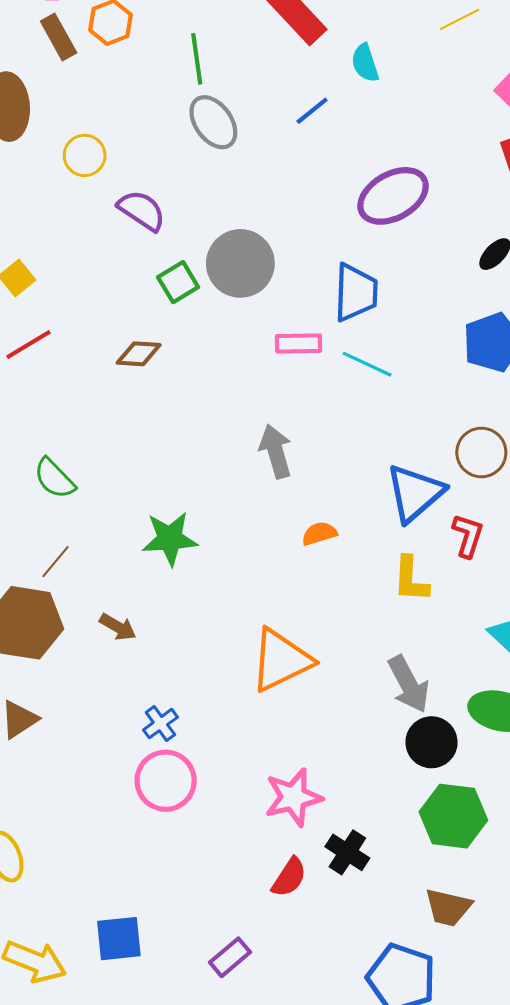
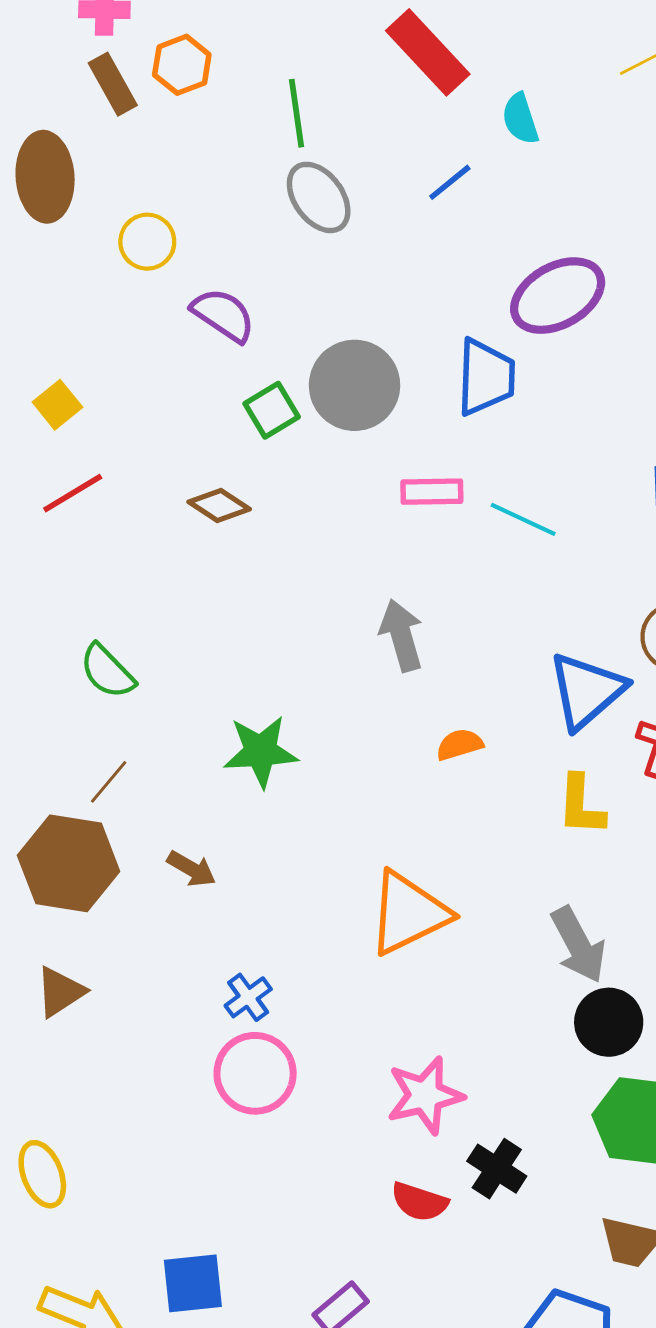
blue trapezoid: (356, 293) -> (486, 377), moved
brown diamond: (139, 354) -> (219, 506), turned 30
red semicircle: (289, 877) -> (419, 1202), turned 75

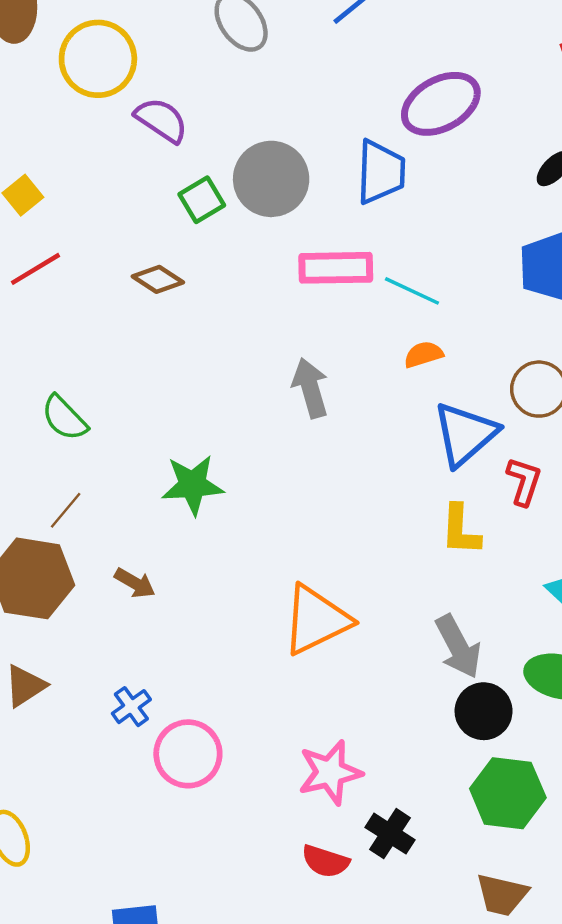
yellow circle: (147, 242) -> (98, 59), size x1.6
pink rectangle: (432, 492) -> (336, 268), size x1.4
orange semicircle: (460, 745) -> (424, 354), moved
blue cross: (248, 997) -> (131, 707), moved

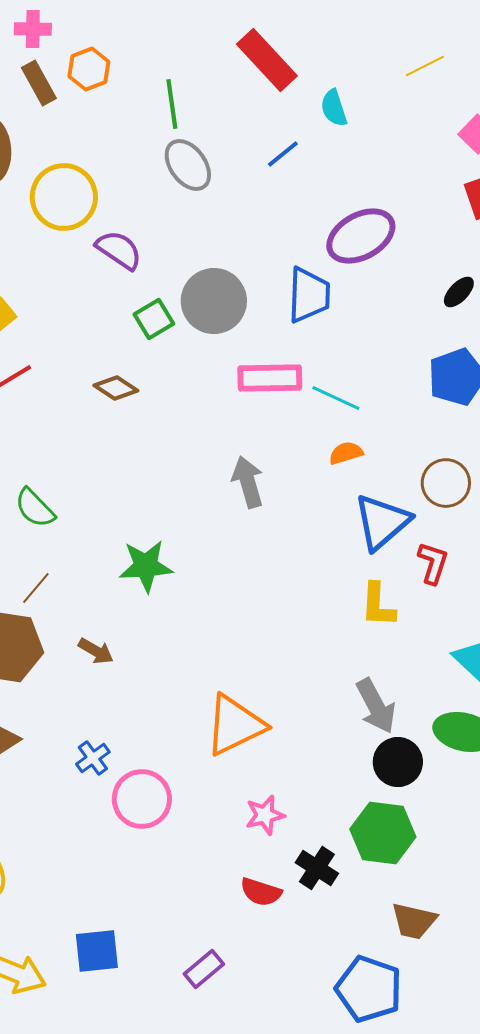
orange triangle: (316, 620) -> (235, 725), moved
pink star: (330, 772) -> (265, 815), size x0.7
green hexagon: (508, 793) -> (383, 833), moved

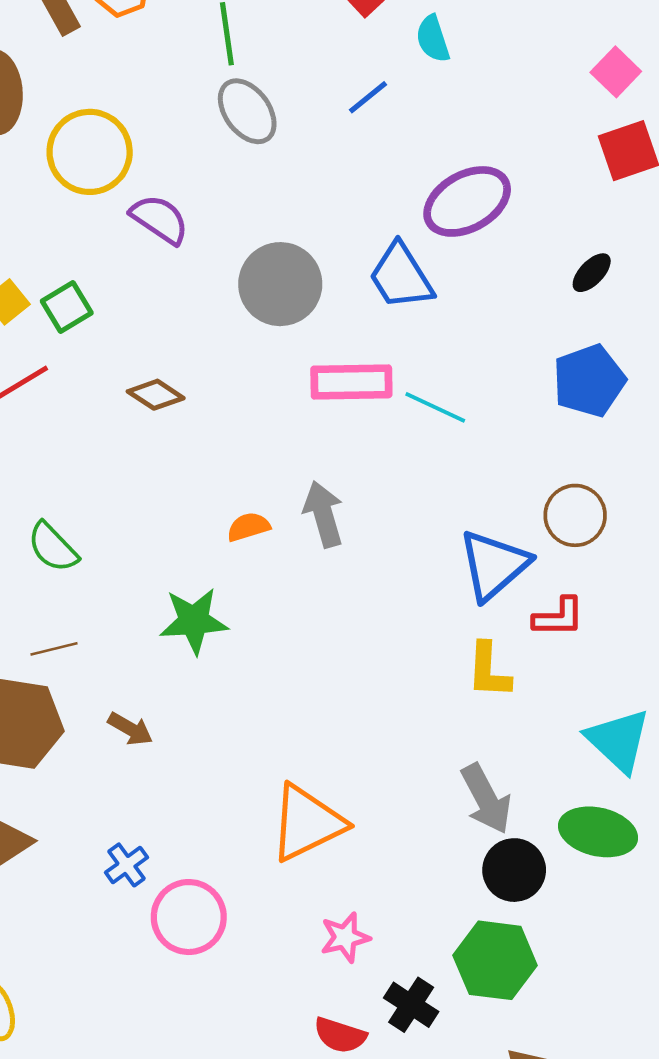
blue trapezoid: (309, 295) -> (401, 276), turned 146
green square: (154, 319) -> (67, 307), moved
orange semicircle: (346, 453) -> (248, 527), moved
red L-shape: (433, 563) -> (559, 617), turned 72
brown line: (36, 588) -> (54, 649), turned 36

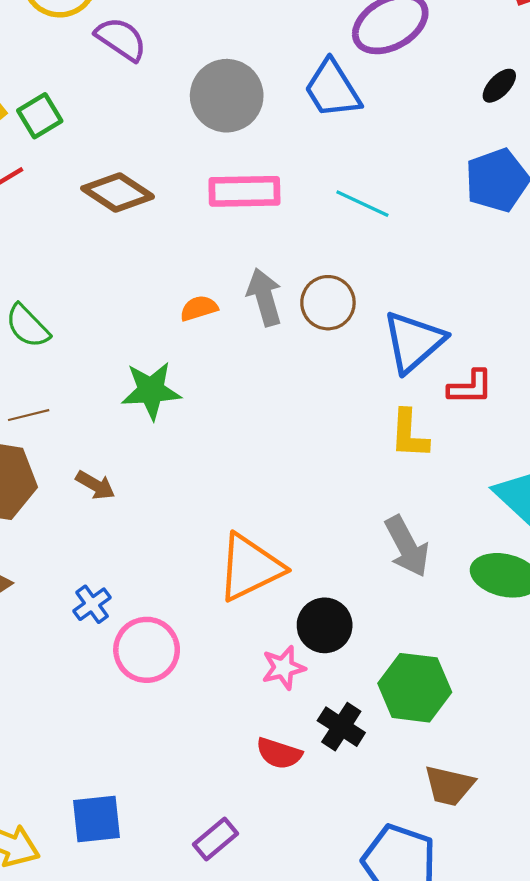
pink rectangle: (351, 382) -> (244, 191), moved
brown diamond: (156, 395) -> (118, 192), size x1.4
brown circle: (575, 515) -> (328, 303), moved
black circle: (514, 870) -> (325, 625), moved

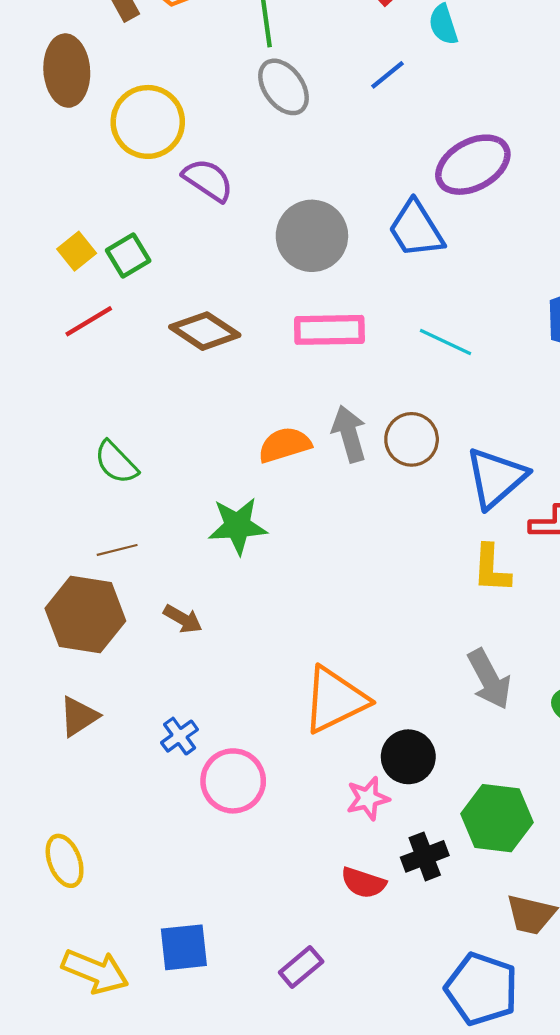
orange semicircle: (199, 308) -> (285, 445), size x1.4
black cross: (341, 727) -> (425, 856), turned 36

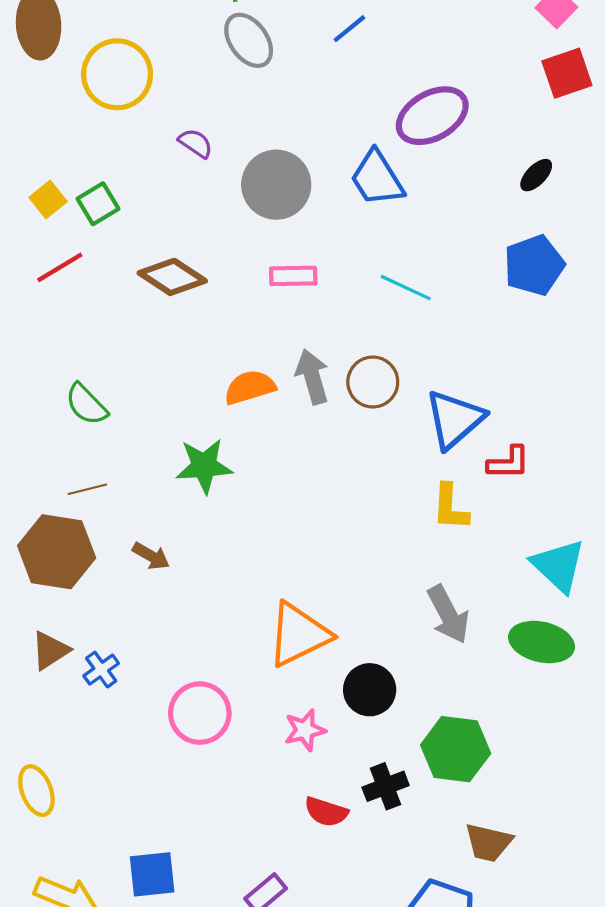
purple semicircle: (208, 180) -> (196, 143), moved, size x0.7
pink rectangle: (329, 330) -> (293, 276), size x0.7
blue cross: (180, 736) -> (101, 670), moved
pink star: (368, 798) -> (305, 730), moved

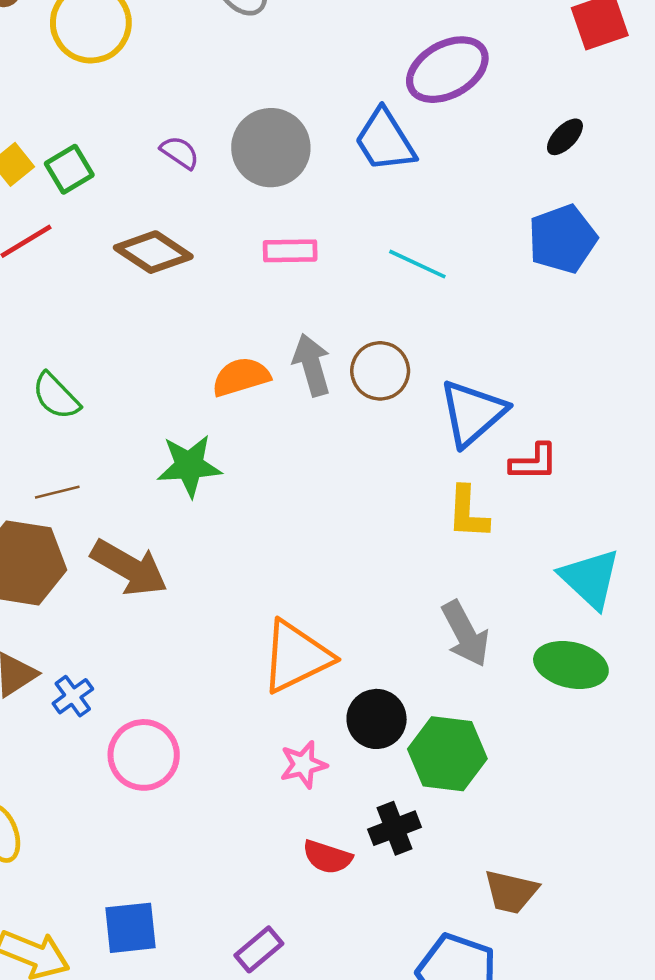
purple semicircle: (196, 143) -> (180, 152), moved
brown arrow: (151, 556) -> (129, 568), size x1.8
pink circle: (200, 713) -> (144, 755), moved
green hexagon: (456, 749) -> (447, 754), moved

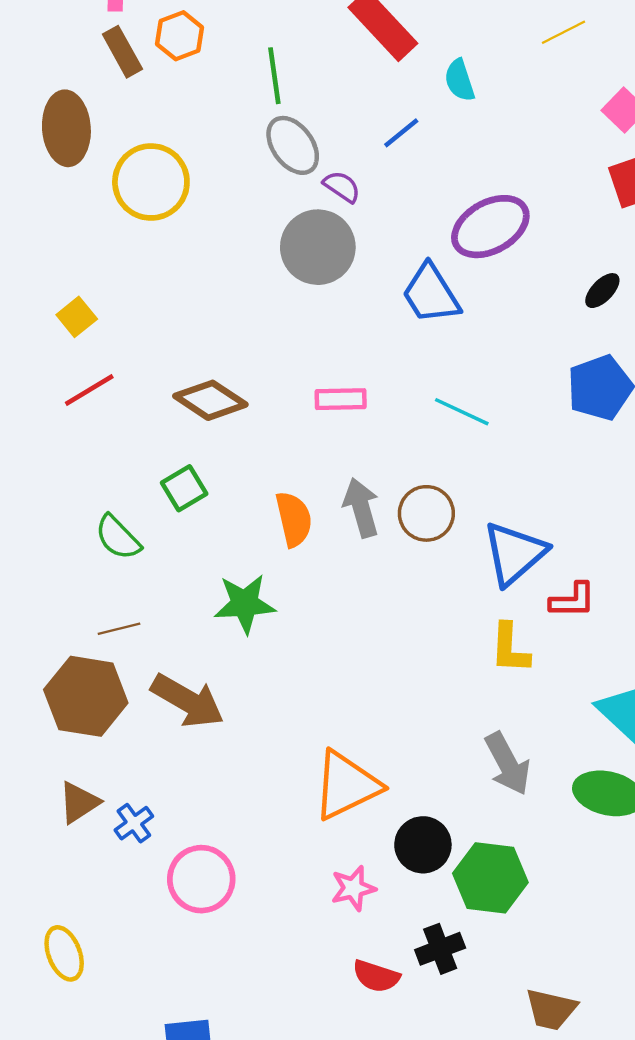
gray circle: (271, 148) -> (318, 247), moved
purple semicircle: (180, 152) -> (342, 187), moved
green square: (69, 169) -> (184, 488), moved
orange semicircle: (241, 377) -> (294, 519), turned 94

